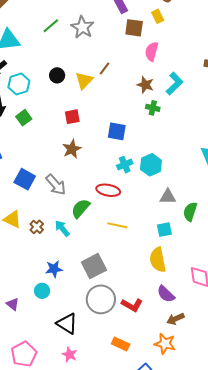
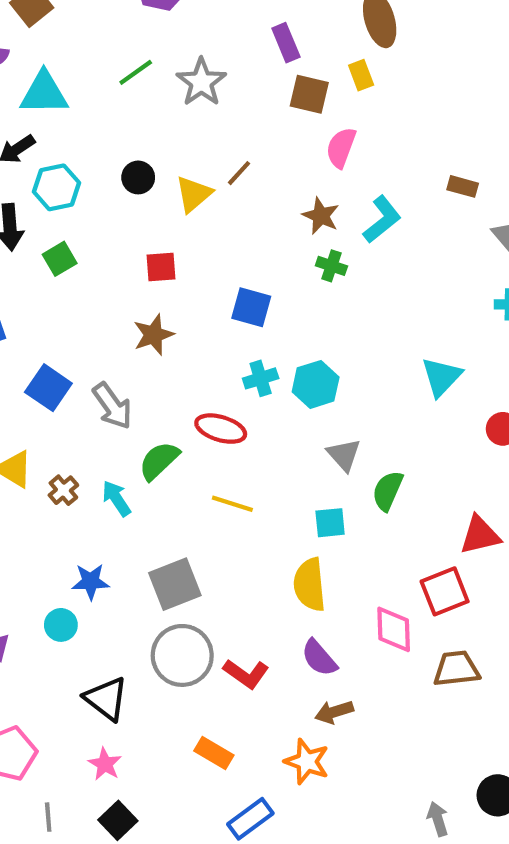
gray triangle: (168, 197) -> (344, 455), turned 42

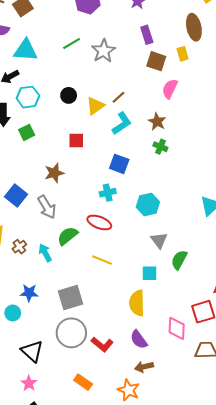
cyan L-shape: (382, 219) -> (122, 123), moved
brown star: (153, 335) -> (54, 173), moved
cyan cross: (261, 378) -> (108, 193), moved

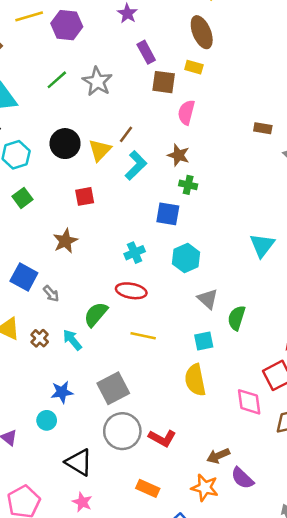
yellow rectangle: (183, 54) -> (194, 67), turned -48
black circle: (69, 95) -> (65, 144), size x1.5
blue square: (119, 164) -> (168, 214), moved
gray arrow: (47, 207) -> (51, 294), moved, size x0.6
purple semicircle: (139, 339) -> (242, 478), moved

